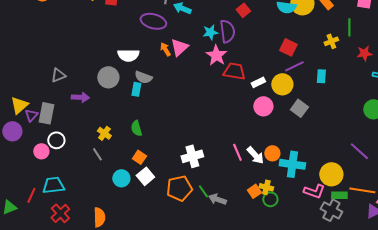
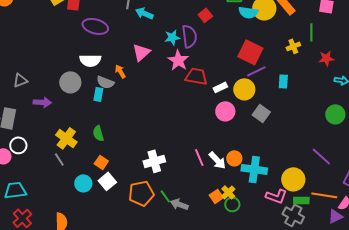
purple ellipse: (153, 21) -> (95, 26), moved
red square: (288, 47) -> (250, 52), size x1.4
orange arrow: (165, 49) -> (120, 71), moved
yellow cross: (104, 133) -> (66, 138), size x1.5
yellow cross: (266, 187) -> (228, 192), turned 32

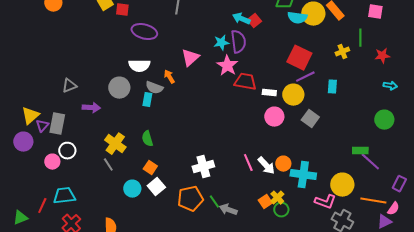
cyan arrow: (144, 13) -> (241, 19), moved
red star: (326, 58) -> (382, 56), moved
white rectangle: (220, 87) -> (269, 93), turned 32
green rectangle: (301, 200) -> (360, 151), moved

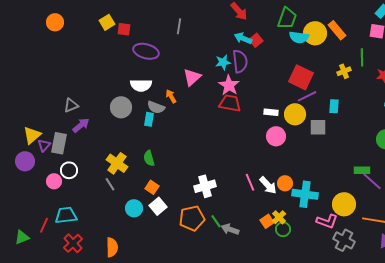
red trapezoid: (245, 82) -> (230, 103), moved
purple arrow: (91, 108) -> (81, 125), moved, turned -42
gray square: (310, 119) -> (318, 127), moved, turned -36

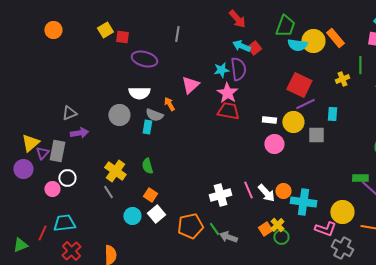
purple arrow: (81, 125) -> (79, 133), turned 30
white cross: (205, 186) -> (220, 195), moved

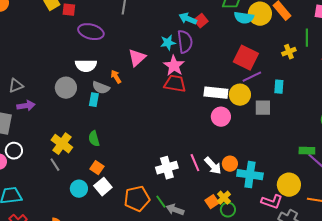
white rectangle: (269, 120) -> (216, 93), size x1.6

